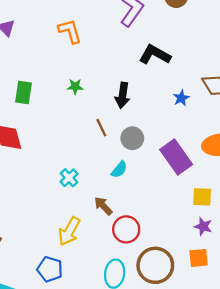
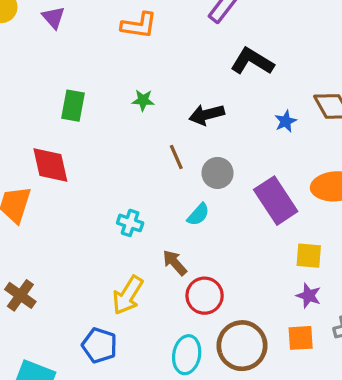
orange L-shape: (70, 31) -> (139, 25), turned 112
black arrow: (123, 95) -> (207, 115), turned 65
cyan cross: (69, 178) -> (130, 223), turned -30

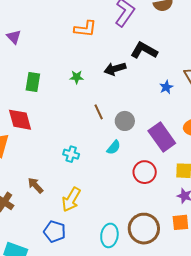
purple triangle: (53, 17) -> (14, 37), moved
orange L-shape: (139, 25) -> (85, 29), moved
black arrow: (207, 115) -> (115, 69), moved
brown arrow: (175, 263) -> (35, 185), moved
red circle: (205, 296) -> (145, 172), moved

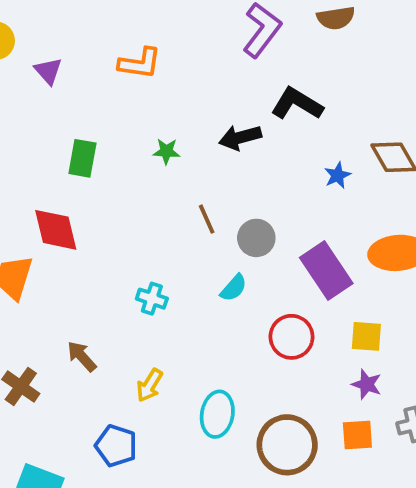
orange L-shape: (85, 29) -> (140, 63), moved
yellow arrow: (71, 199) -> (150, 385), size x0.7
cyan ellipse: (109, 235) -> (217, 414), moved

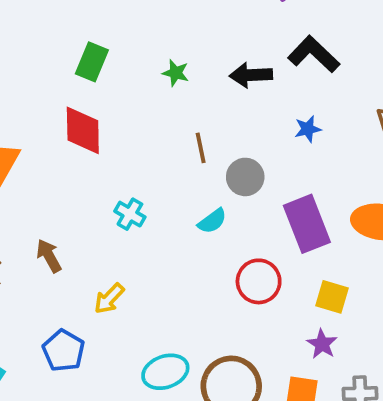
blue star: (338, 175) -> (308, 129), moved
red diamond: (56, 230) -> (83, 130), moved
cyan ellipse: (217, 414) -> (165, 372), moved, turned 48

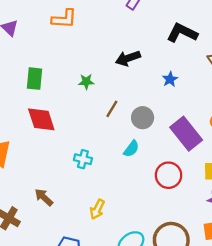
black L-shape: (314, 54) -> (182, 33), moved
green star: (176, 73) -> (86, 82), moved
brown line: (201, 148) -> (112, 109), turned 60
yellow arrow: (109, 299) -> (97, 209), moved

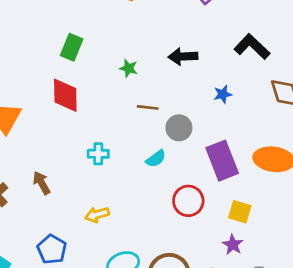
brown line: (112, 109) -> (148, 107), turned 48
cyan cross: (83, 159) -> (98, 154), turned -30
yellow arrow: (97, 209) -> (97, 215), turned 30

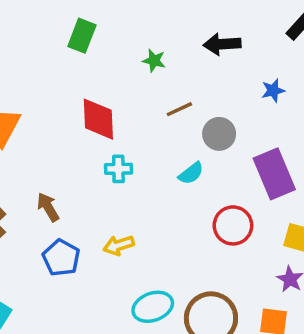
red diamond: (65, 95) -> (98, 119), moved
brown line: (148, 107) -> (179, 109), turned -30
blue pentagon: (52, 249) -> (61, 258), moved

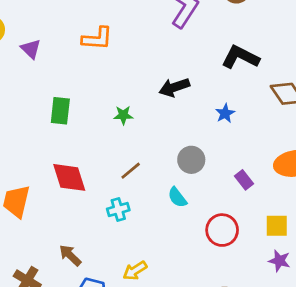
brown line: (179, 109) -> (131, 171), moved
red diamond: (98, 119) -> (69, 177), moved
cyan semicircle: (191, 173) -> (177, 197), turned 105
purple rectangle: (274, 174) -> (244, 180), size x0.5

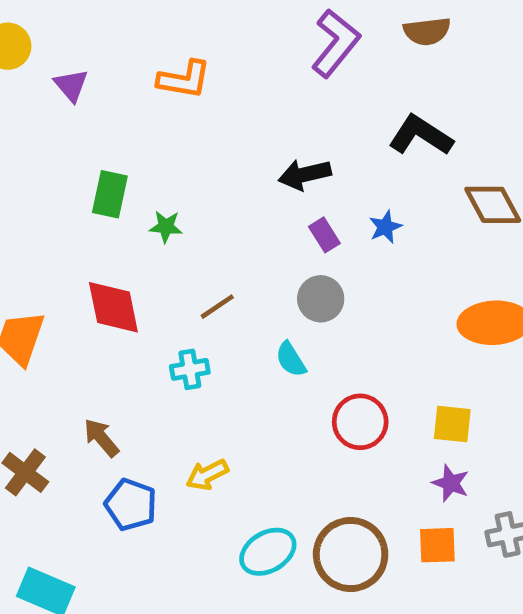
green star: (123, 115) -> (166, 227), moved
purple rectangle: (244, 180) -> (324, 235), moved

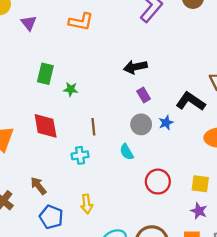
black L-shape: (421, 135) -> (191, 101), moved
blue star: (385, 227) -> (166, 123), moved
brown line: (217, 307) -> (93, 127), turned -63
yellow arrow: (207, 475) -> (87, 204), turned -72

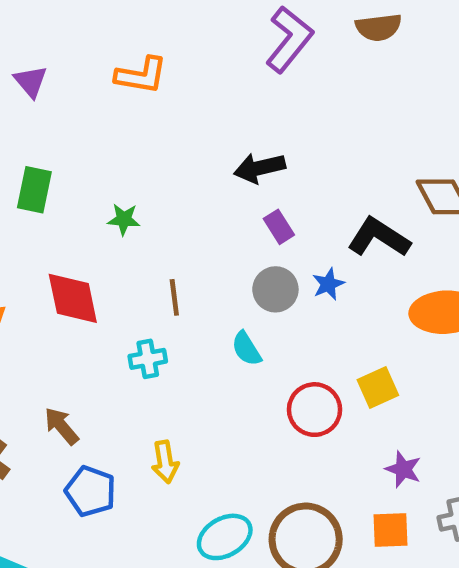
green rectangle: (45, 74) -> (34, 190), moved
yellow square: (200, 184) -> (378, 388), moved, turned -30

